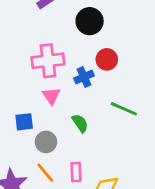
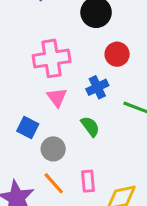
blue cross: (84, 77) -> (97, 87), moved
blue square: (24, 122) -> (28, 128), turned 36

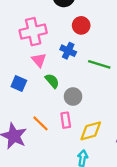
blue cross: (97, 87) -> (68, 51), turned -35
green semicircle: (90, 126) -> (52, 81), moved
gray circle: (53, 149) -> (73, 97), moved

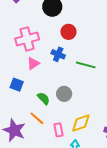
pink triangle: (39, 60) -> (33, 63), turned 40
green semicircle: (52, 81) -> (44, 98), moved
pink rectangle: (66, 120) -> (59, 130), moved

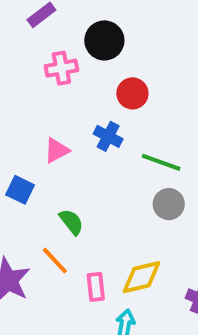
pink cross: (27, 39) -> (61, 68), moved, size x0.7
gray circle: (64, 94) -> (169, 204), moved

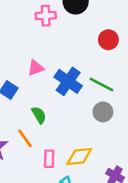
red circle: (132, 93) -> (108, 40), moved
blue cross: (108, 136) -> (68, 81), moved, size x1.5

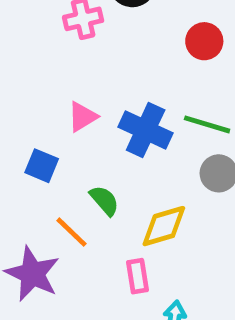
orange line: (25, 138) -> (71, 232), moved
yellow diamond: (79, 156) -> (164, 226), moved

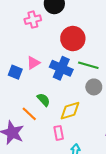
red circle: (204, 41) -> (73, 39), moved, size x1.5
blue square: (42, 166) -> (15, 72), moved

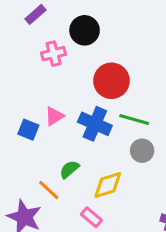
green semicircle: (44, 100) -> (69, 169), turned -88
pink rectangle: (59, 133) -> (91, 217), turned -40

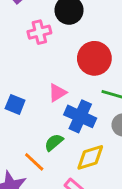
pink triangle: (54, 116) -> (57, 93), moved
blue cross: (95, 124) -> (80, 116), moved

